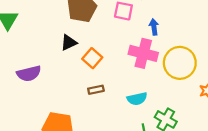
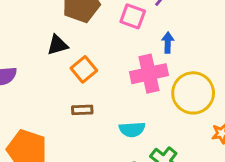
pink cross: (143, 53) -> (149, 74), turned -36

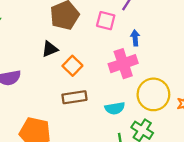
yellow circle: (193, 93) -> (153, 94), moved
brown rectangle: (82, 110) -> (74, 97), size x1.5

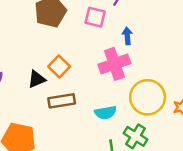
black triangle: (50, 49) -> (37, 79), moved

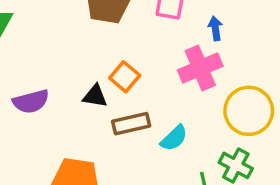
black triangle: (37, 79) -> (95, 96), turned 36
cyan semicircle: (106, 113) -> (174, 138), moved, turned -30

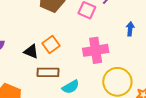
blue arrow: (215, 28) -> (130, 29), moved

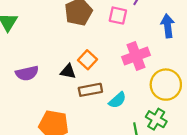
blue arrow: (130, 29) -> (168, 26), size x1.5

